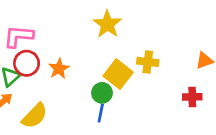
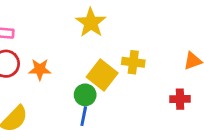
orange star: (59, 69) -> (40, 69), turned 30

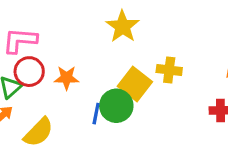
green circle: (85, 95) -> (116, 106), size x1.4
blue line: (84, 116) -> (96, 114), moved

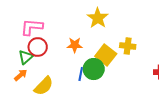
orange star: (67, 78) -> (75, 45), moved

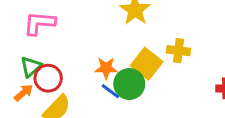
orange star: (75, 45) -> (106, 68), moved
red circle: (38, 47) -> (48, 78), moved
blue line: (81, 74) -> (110, 91), turned -64

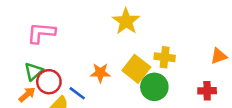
green circle: (129, 84) -> (154, 87), moved
blue line: (110, 91) -> (77, 93), moved

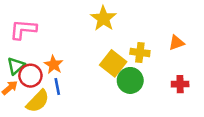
orange triangle: (219, 56) -> (176, 43), moved
orange star: (100, 73) -> (54, 65), moved, turned 30
blue line: (77, 93) -> (57, 87), turned 42

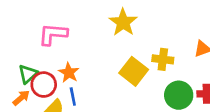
pink L-shape: (23, 29) -> (53, 34), moved
green circle: (130, 80) -> (179, 95), moved

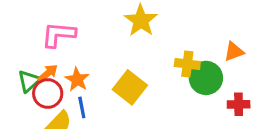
yellow square: (134, 71) -> (130, 87), moved
green circle: (179, 95) -> (206, 78), moved
orange arrow: (21, 98) -> (48, 73), moved

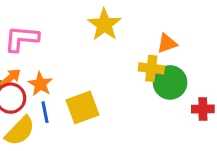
orange triangle: (234, 52) -> (167, 43), moved
yellow square: (130, 87) -> (82, 107), moved, turned 32

